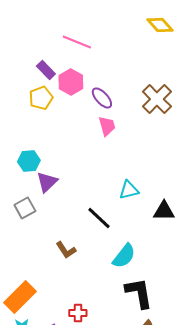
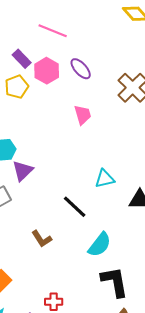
purple ellipse: (102, 98) -> (81, 69), moved

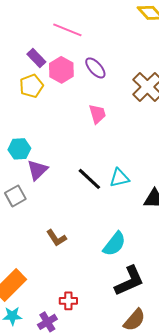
black line: (75, 207) -> (89, 179), moved
black L-shape: (115, 282) -> (129, 281), turned 76

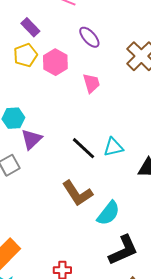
pink hexagon: (61, 70) -> (55, 62), moved
brown L-shape: (56, 238) -> (77, 193), moved, size x1.5

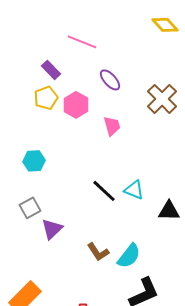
purple triangle: (31, 139) -> (52, 229), moved
cyan triangle: (113, 147) -> (134, 190), turned 35
brown L-shape: (77, 193) -> (98, 252), moved, size x0.7

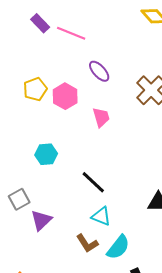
purple rectangle: (51, 70) -> (40, 23), moved
cyan hexagon: (34, 161) -> (46, 154), moved
cyan triangle: (134, 190) -> (101, 216), moved

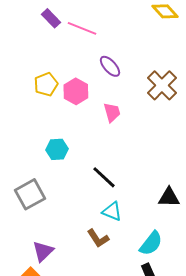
gray square: (19, 199) -> (30, 194), size x1.4
purple triangle: (41, 220) -> (43, 251), moved
cyan semicircle: (118, 247) -> (151, 243), moved

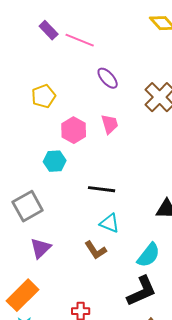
pink hexagon: (76, 91) -> (74, 130), moved
black line: (104, 177) -> (102, 189), turned -36
purple triangle: (43, 251) -> (41, 248), moved

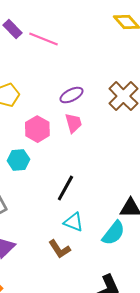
purple ellipse: (108, 78) -> (71, 95), moved, turned -75
black line: (102, 189) -> (65, 188), turned -68
cyan semicircle: (149, 255) -> (113, 233), moved

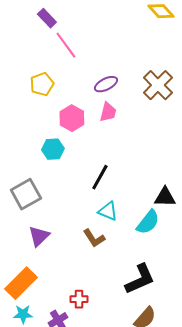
pink line: (43, 39) -> (66, 45), moved, turned 32
pink trapezoid: (73, 123) -> (108, 112), turned 30

